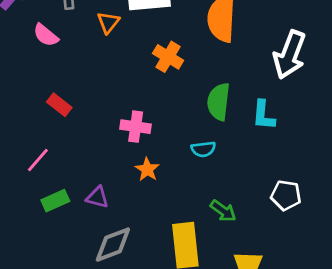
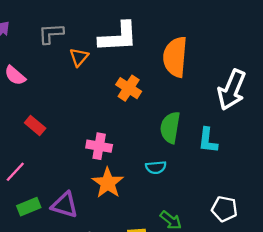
pink semicircle: (46, 35) -> (15, 75), moved
orange star: (147, 169) -> (108, 183), size x1.5
purple triangle: (97, 197) -> (65, 205), size x1.4

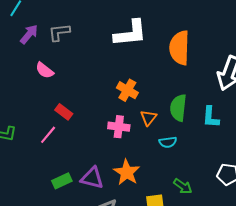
gray L-shape: (51, 34) -> (59, 32), moved
orange triangle: (79, 57) -> (148, 118), moved
orange cross: (129, 88) -> (127, 90), moved
pink line: (15, 172) -> (48, 135), moved
orange star: (108, 183) -> (127, 172), moved

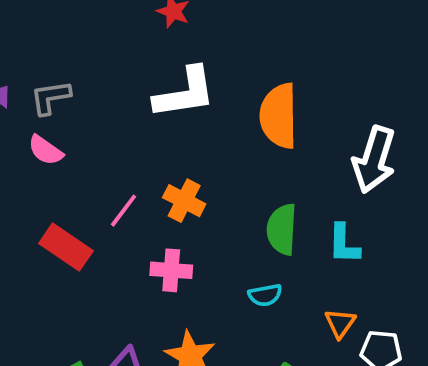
pink semicircle: (45, 70) -> (45, 150), moved
red rectangle: (64, 112) -> (66, 247), size x1.5
orange triangle: (148, 118) -> (340, 323), moved
pink line: (48, 135) -> (123, 211), moved

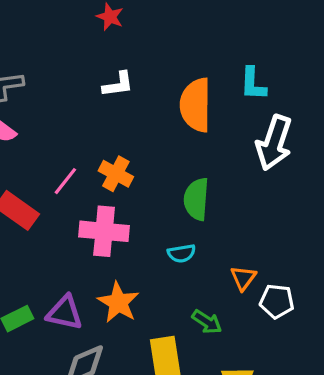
white L-shape: (185, 93) -> (118, 84), size x0.6
cyan L-shape: (344, 244) -> (253, 84), moved
pink cross: (171, 270) -> (104, 231), size x1.4

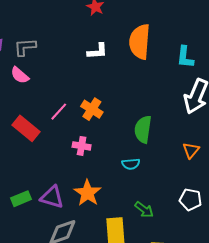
orange semicircle: (196, 105) -> (140, 42), moved
pink cross: (104, 231) -> (82, 146), size x0.6
orange triangle: (243, 278) -> (191, 150), moved

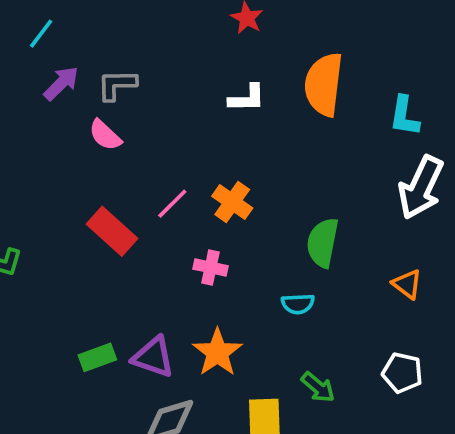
orange triangle: (191, 150) -> (407, 284), turned -36

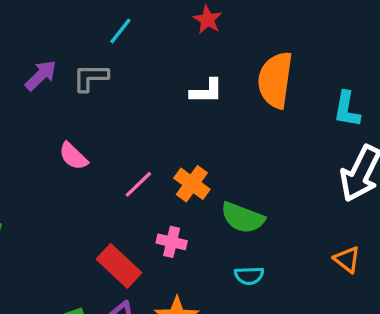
cyan line: (41, 34) -> (120, 31), moved
pink semicircle: (105, 135) -> (73, 156), moved
red rectangle: (112, 231) -> (119, 266), moved
green semicircle: (323, 243) -> (243, 218), moved, turned -81

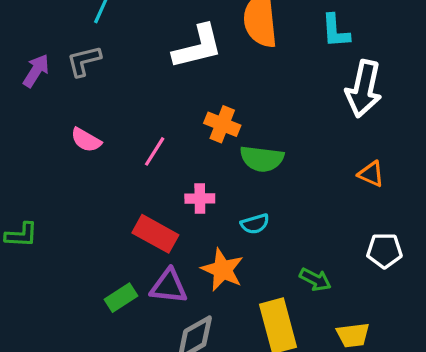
white L-shape: (207, 91) -> (198, 47), size x1.6
orange cross: (192, 184) -> (222, 124), moved
cyan semicircle: (249, 276) -> (255, 224), moved

